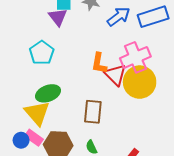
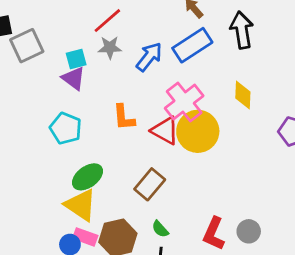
orange L-shape: (99, 63) -> (124, 117), moved
brown rectangle: (93, 112) -> (150, 184), turned 50

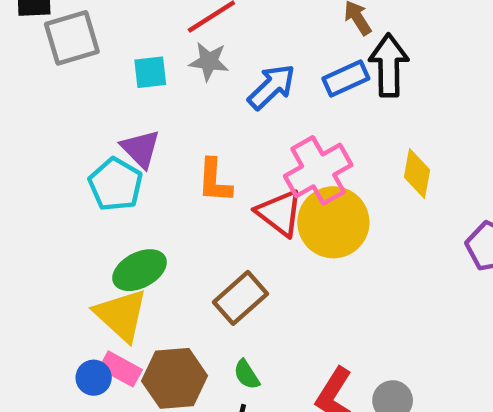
black arrow: (242, 30) -> (389, 65), moved
blue rectangle: (192, 45) -> (346, 78), size x0.7
purple triangle: (73, 78) -> (141, 149), moved

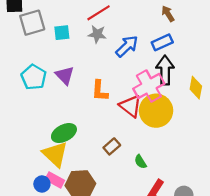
black arrow: (389, 65) -> (165, 70), moved
cyan square: (150, 72) -> (62, 33), moved
cyan pentagon: (116, 184) -> (34, 77), moved
brown rectangle: (241, 298) -> (112, 146), size x0.7
green semicircle: (247, 375) -> (140, 162), moved

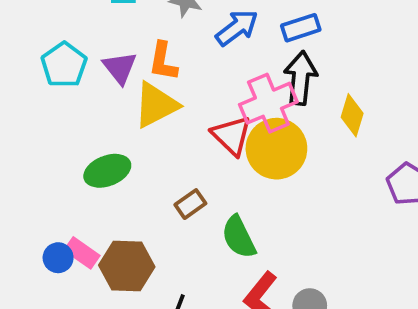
orange L-shape: (100, 91) -> (163, 61), moved
yellow triangle: (55, 154) -> (156, 105), moved, turned 44
green semicircle: (140, 162) -> (239, 237), size x1.6

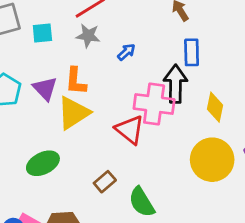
blue arrow: (237, 28) -> (126, 52), size x0.6
blue rectangle: (301, 28) -> (192, 52), moved, turned -68
pink cross: (268, 103) -> (154, 104), turned 36
yellow circle: (276, 149) -> (212, 160), moved

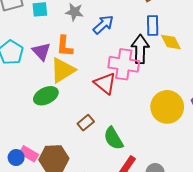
blue arrow: (126, 52) -> (103, 25), size x1.5
yellow diamond: (215, 107) -> (171, 42), moved, turned -40
green ellipse: (43, 163) -> (46, 96), moved

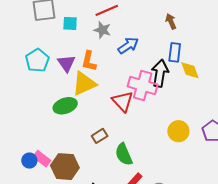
yellow circle: (167, 107) -> (178, 131), size x0.7

